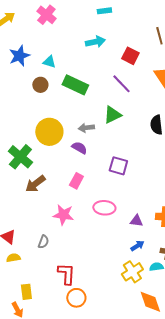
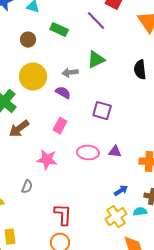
purple line: (121, 84) -> (96, 21), moved
brown circle: (40, 85) -> (28, 40), moved
green rectangle: (75, 85) -> (59, 30), size x0.7
purple triangle: (136, 221) -> (115, 152), moved
red L-shape: (66, 274) -> (63, 215), moved

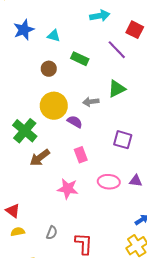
purple semicircle: (63, 93) -> (75, 122), moved
pink rectangle: (60, 126) -> (81, 155), turned -49
gray semicircle: (27, 187) -> (52, 233), moved

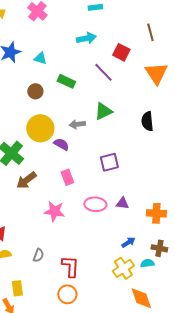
purple square: (123, 140) -> (109, 162), turned -30

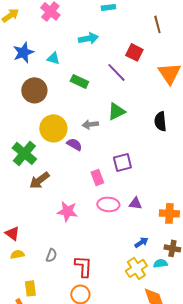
brown line: (150, 32) -> (157, 24), moved
cyan arrow: (86, 38) -> (88, 38), moved
brown circle: (35, 91) -> (34, 90), moved, size x1.6
pink rectangle: (67, 177) -> (97, 177), moved

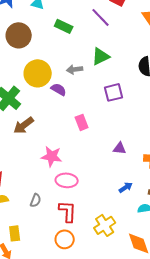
purple square: (122, 162) -> (114, 92), moved
pink ellipse: (108, 204) -> (67, 180), moved
yellow cross: (136, 268) -> (105, 225), moved

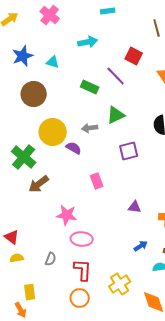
green rectangle: (64, 26) -> (90, 87), moved

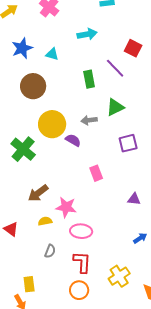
green rectangle: (90, 87) -> (89, 79), turned 54
brown arrow: (39, 184) -> (38, 193), moved
yellow semicircle: (17, 258) -> (45, 221), moved

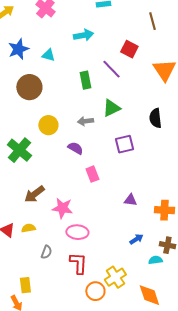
yellow circle: (52, 124) -> (48, 125), size x0.7
purple semicircle: (73, 140) -> (75, 148), moved
yellow semicircle: (45, 221) -> (28, 228), moved
orange circle: (79, 290) -> (95, 291), moved

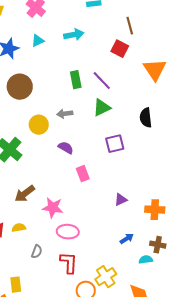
brown line: (152, 21) -> (130, 26), moved
cyan triangle: (48, 55) -> (38, 41), moved, turned -40
purple line: (111, 69) -> (102, 81), moved
gray arrow: (85, 121) -> (65, 114), moved
purple triangle: (130, 200) -> (121, 200), turned -32

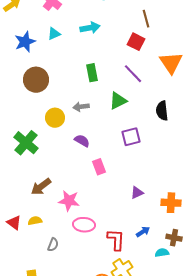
purple line: (102, 81) -> (133, 74), moved
red L-shape: (69, 263) -> (116, 240), moved

